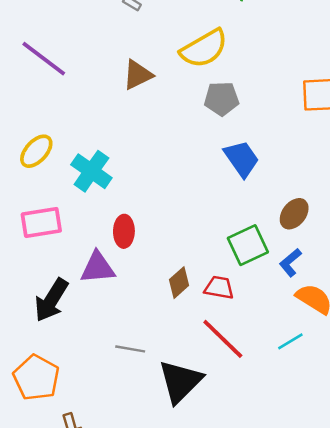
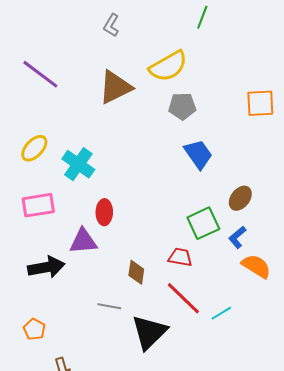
brown triangle: (138, 75) -> (115, 87), size x1.4
brown diamond: (179, 283) -> (136, 272), moved, turned -40
black arrow: (51, 300) -> (46, 267), turned -132
cyan line: (290, 341) -> (221, 313), moved
orange pentagon: (36, 378) -> (34, 329), size x0.6

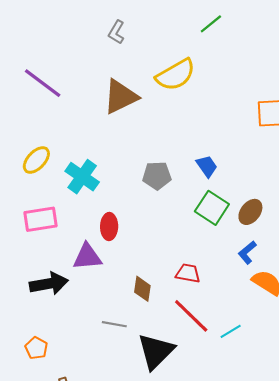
green line: (202, 17) -> (211, 24), turned 30
gray pentagon: (182, 106) -> (157, 176), moved
blue trapezoid: (198, 154) -> (207, 166), size x0.7
green square: (203, 223) -> (212, 208), moved, turned -32

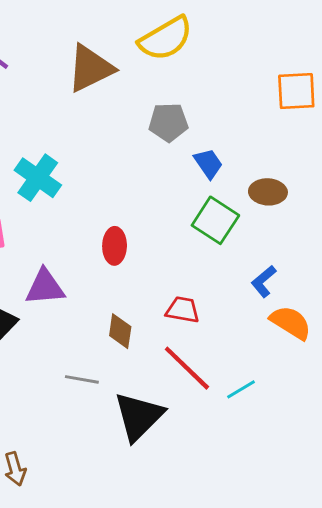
gray pentagon: (157, 176) -> (169, 122), moved
brown ellipse: (250, 212) -> (268, 192), moved, turned 55
red ellipse: (109, 227) -> (115, 246), moved

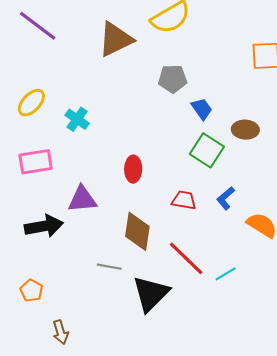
cyan cross: (38, 178) -> (77, 119), size x0.7
blue L-shape: (264, 281) -> (226, 198), moved
red trapezoid: (183, 310) -> (184, 200), moved
brown diamond: (120, 331) -> (137, 231), size x1.5

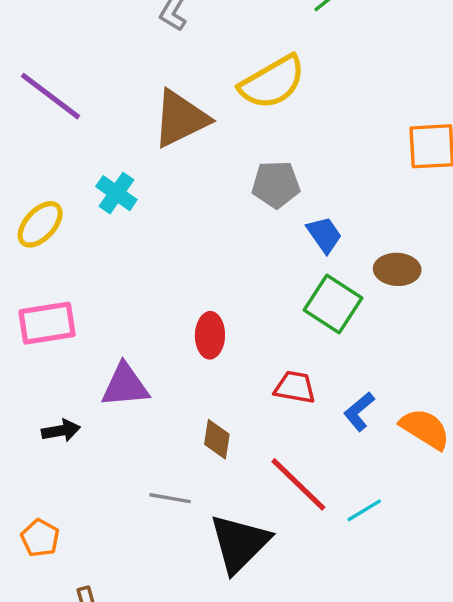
cyan cross: (77, 119) -> (116, 193), moved
blue L-shape: (226, 198) -> (359, 412), moved
black arrow: (44, 226) -> (61, 431), size x0.6
brown diamond: (137, 231) -> (217, 439), size x0.6

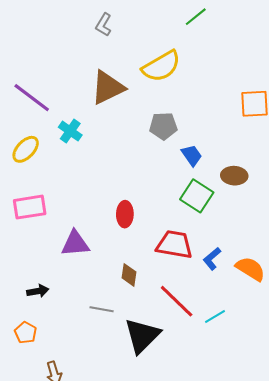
purple line: (51, 96) -> (32, 98), moved
red trapezoid: (295, 387) -> (174, 245), size x1.5
black arrow: (61, 431) -> (38, 291), moved

